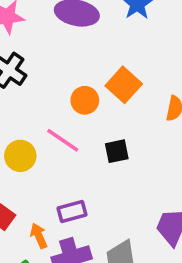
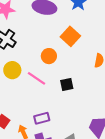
orange square: (124, 85) -> (70, 36), moved
yellow circle: (20, 156) -> (12, 70), moved

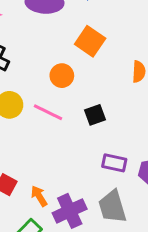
purple rectangle: (42, 118) -> (114, 163), moved, turned 35

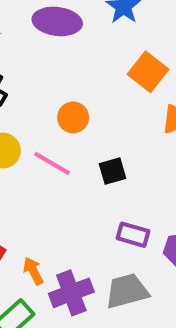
orange square: (90, 41) -> (148, 72), moved
gray trapezoid: (112, 207) -> (127, 291), turned 88

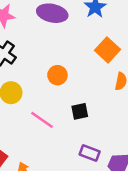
pink line: (52, 163) -> (42, 120), moved

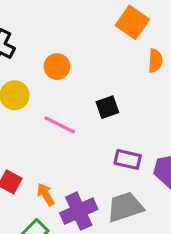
orange circle: (57, 75) -> (57, 67), moved

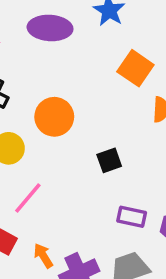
orange circle: (57, 67) -> (54, 117), size x1.4
pink line: (60, 125) -> (28, 198), moved, turned -76

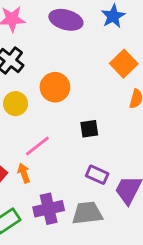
pink line: (28, 198) -> (37, 146), moved
orange arrow: (43, 256) -> (24, 173), moved

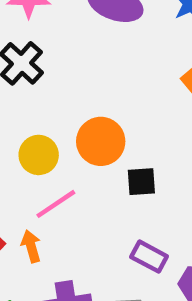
orange circle: (55, 87) -> (101, 141), moved
yellow circle: (16, 104) -> (39, 155), moved

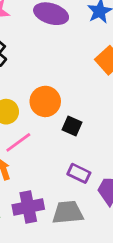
black square: (141, 182) -> (72, 126), turned 30

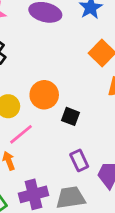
purple rectangle: (79, 173) -> (79, 160), turned 42

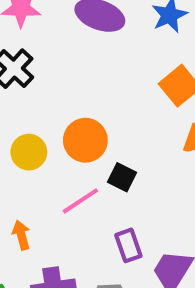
pink line: (21, 134) -> (80, 201), moved

